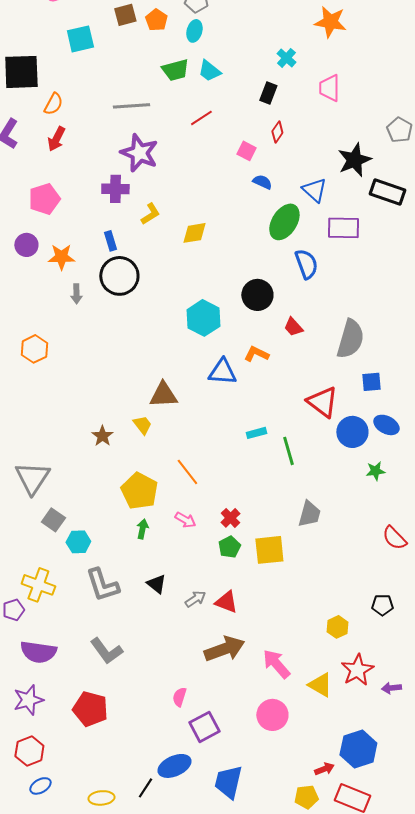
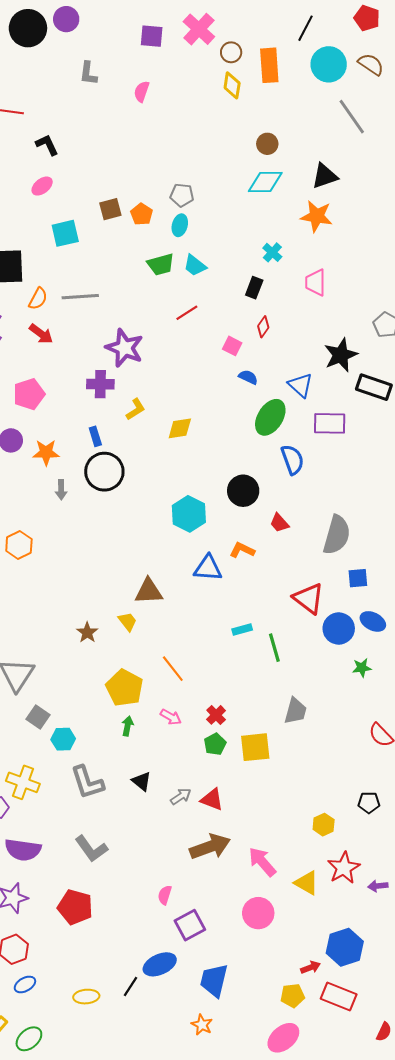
gray line: (131, 106) -> (80, 297), moved
red arrow: (56, 139) -> (41, 334), turned -80

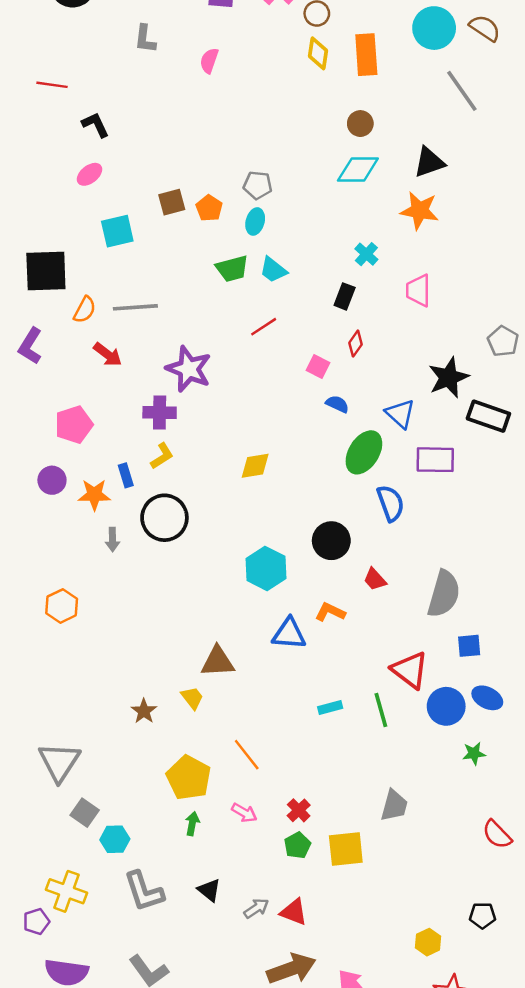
orange rectangle: (269, 65) -> (366, 55), moved
red arrow: (41, 334) -> (108, 354), moved
yellow L-shape: (136, 409) -> (162, 456), moved
blue rectangle: (95, 436) -> (126, 475), moved
green line: (274, 648) -> (381, 710), moved

